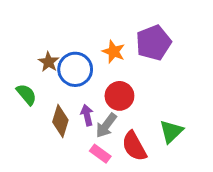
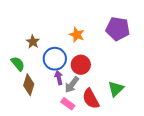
purple pentagon: (153, 43) -> (118, 29), moved, turned 30
blue circle: (75, 69) -> (55, 59), moved
brown diamond: (60, 121) -> (29, 85), moved

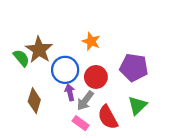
purple pentagon: (118, 29) -> (134, 67), moved
brown star: (33, 42) -> (39, 50), size x1.6
green semicircle: (18, 64) -> (21, 58), moved

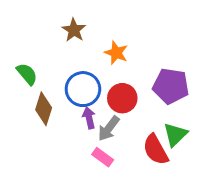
brown star: (39, 50) -> (74, 30), moved, size x0.7
brown diamond: (34, 101) -> (44, 109), moved
red semicircle: (108, 117) -> (156, 150), moved

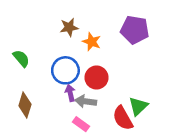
brown star: (74, 30) -> (69, 27), moved, turned 30
purple pentagon: (171, 86) -> (135, 30), moved
brown diamond: (44, 109) -> (25, 105), moved
gray arrow: (109, 128) -> (86, 101), turned 60

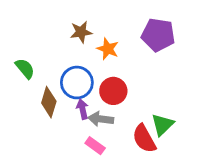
brown diamond: (25, 105) -> (49, 102), moved

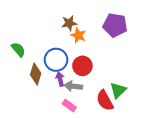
brown star: (81, 32) -> (69, 23), moved

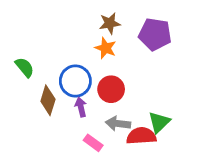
brown star: (69, 23) -> (110, 23), moved
gray arrow: (73, 86) -> (118, 124), moved
red semicircle: (105, 100) -> (141, 136), turned 115

